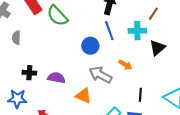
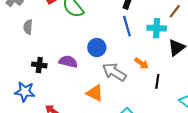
blue circle: (90, 46) -> (97, 48), moved
purple semicircle: (56, 78) -> (68, 62), moved
black line: (140, 95) -> (157, 81), moved

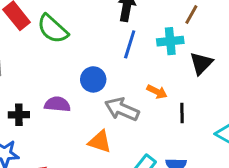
blue line: (127, 26) -> (130, 44), turned 42

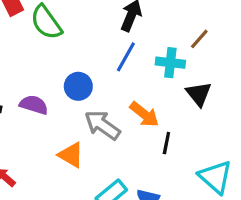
black triangle: (201, 63) -> (199, 94), turned -35
orange arrow: (157, 92) -> (144, 114), size x1.4

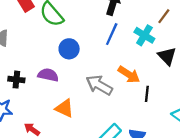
cyan cross: (170, 63) -> (144, 35), turned 30
blue circle: (78, 86) -> (69, 49), moved
orange triangle: (71, 155) -> (64, 108), moved

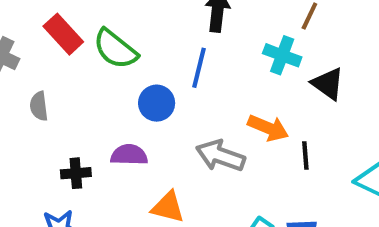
blue line: (112, 34) -> (199, 68), moved

